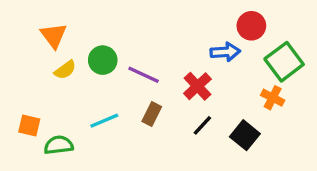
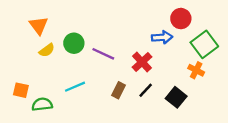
brown rectangle: (152, 114) -> (119, 90), moved

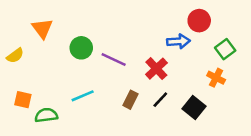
green square: (204, 44) -> (225, 49), size x0.7
yellow semicircle: (47, 50) -> (15, 56), moved

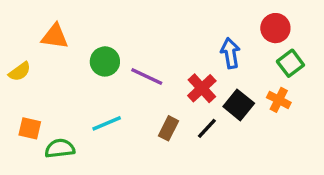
red circle: (199, 21) -> (275, 28), moved
orange triangle: (42, 28) -> (55, 36), turned -45
blue arrow: (178, 41) -> (230, 53), turned -95
black square: (194, 107) -> (239, 105), moved

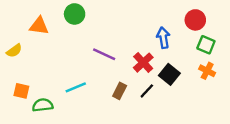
green circle: (105, 61) -> (75, 14), moved
green square: (290, 63) -> (206, 45), turned -30
orange cross: (279, 100) -> (207, 71), moved

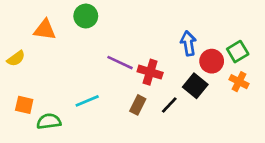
red circle: (195, 20) -> (212, 61), moved
green square: (206, 45) -> (238, 52), turned 36
red cross: (143, 63) -> (150, 72), moved, turned -30

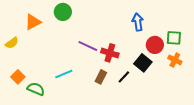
orange triangle: (45, 30) -> (33, 22), turned -36
blue arrow: (188, 43) -> (138, 22), moved
green square: (238, 52) -> (174, 38), turned 35
orange square: (24, 105) -> (18, 77), turned 32
green semicircle: (49, 121) -> (36, 89), turned 30

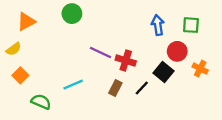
orange triangle: (33, 22) -> (26, 22), moved
green square: (174, 38) -> (191, 25), moved
orange square: (18, 77) -> (20, 75), moved

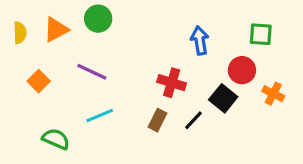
orange triangle: (26, 22) -> (56, 30), moved
blue arrow: (158, 25) -> (200, 40), moved
yellow semicircle: (14, 49) -> (20, 33), moved, turned -56
purple line: (101, 52) -> (92, 72), moved
orange square: (20, 75) -> (39, 81), moved

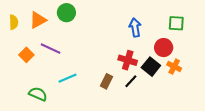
purple line: (92, 72) -> (51, 49), moved
red cross: (172, 83) -> (128, 60), moved
orange cross: (273, 94) -> (174, 67), moved

